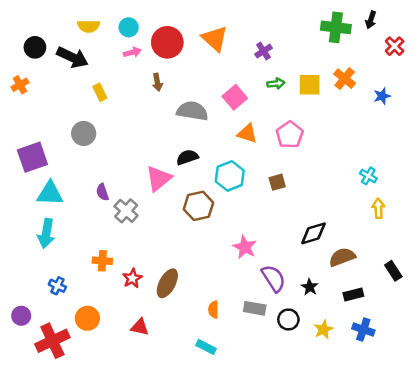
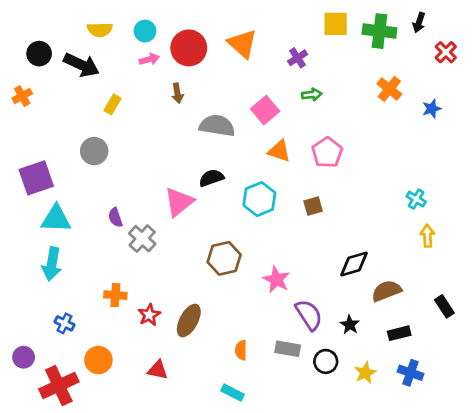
yellow square: (310, 85) -> (336, 24), moved
yellow rectangle: (100, 92) -> (113, 104), turned 56
brown hexagon: (199, 206) -> (224, 258), moved

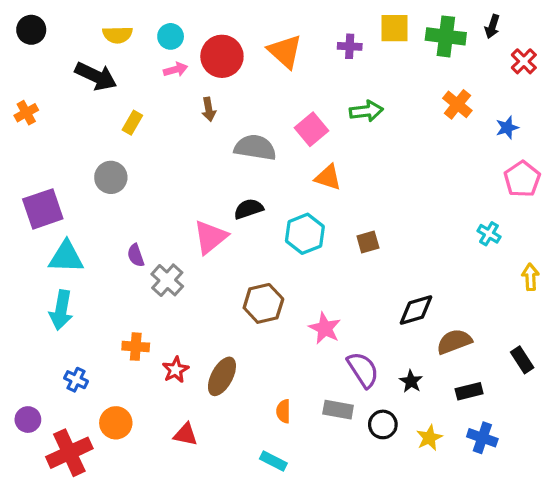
black circle: (39, 54) -> (31, 30), moved
purple cross: (298, 58) -> (350, 46), moved, turned 36
green arrow: (312, 95) -> (366, 111), size x1.4
pink pentagon: (327, 152) -> (522, 179), moved
yellow arrow: (427, 236) -> (530, 277), moved

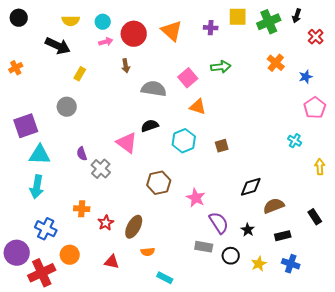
green cross: (446, 36) -> (269, 22), turned -30
pink triangle: (210, 237) -> (127, 143), turned -45
blue cross: (76, 380) -> (46, 229), size x1.5
orange semicircle: (283, 411) -> (148, 252), moved, turned -96
purple circle: (28, 420) -> (17, 253), size x1.6

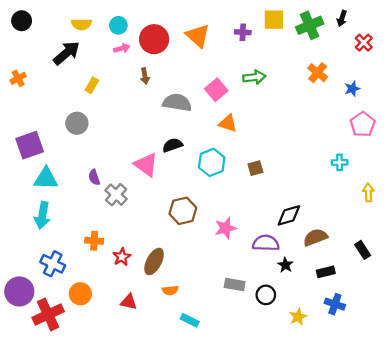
black arrow: (58, 46) -> (67, 53), turned -65
cyan cross: (295, 141) -> (340, 162), turned -32
pink star: (196, 198) -> (225, 228), turned 30
purple semicircle: (219, 223) -> (266, 243), moved, turned -55
yellow star: (259, 264) -> (298, 317), moved

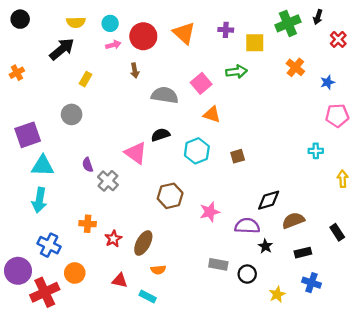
yellow square: (274, 20) -> (255, 43), moved
pink pentagon: (363, 124) -> (337, 116), turned 30
cyan rectangle: (190, 320) -> (148, 297), moved

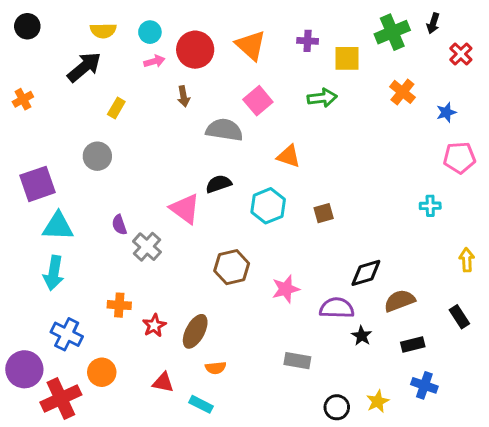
pink square: (201, 83) -> (258, 101), moved
yellow arrow: (343, 179) -> (467, 260), moved
black circle: (247, 274) -> (337, 407), moved

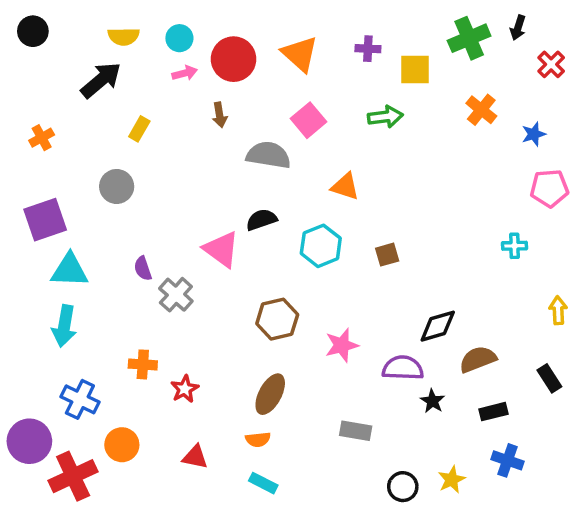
orange cross: (23, 99) -> (42, 138), moved
brown ellipse: (195, 331) -> (270, 394), moved
cyan rectangle: (201, 404) -> (263, 483), moved

